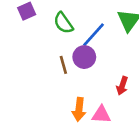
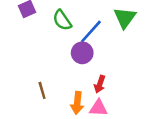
brown line: (63, 65) -> (42, 90), moved
red arrow: (122, 86) -> (100, 84), moved

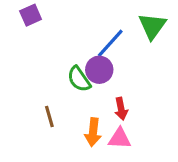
green semicircle: (62, 20) -> (79, 79), moved
red arrow: (100, 84) -> (121, 109), turned -30

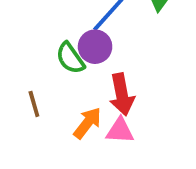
red arrow: (121, 109) -> (122, 94), size x1.5
orange arrow: (93, 132) -> (87, 123), turned -148

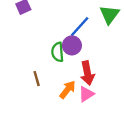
green semicircle: (70, 58) -> (58, 52), turned 30
pink triangle: (120, 131) -> (86, 94), turned -35

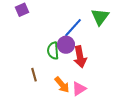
red arrow: (87, 73) -> (80, 57), moved
orange arrow: (68, 90) -> (62, 85), turned 102

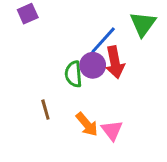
red arrow: (80, 57) -> (115, 62), moved
pink triangle: (79, 89) -> (112, 130), turned -35

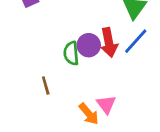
blue line: (103, 40) -> (136, 41), moved
orange arrow: (87, 124) -> (89, 114), moved

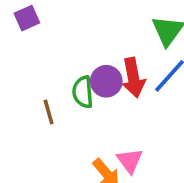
brown line: (46, 86) -> (49, 112), moved

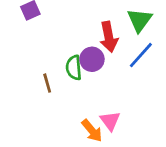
red arrow: (133, 78) -> (109, 37), moved

